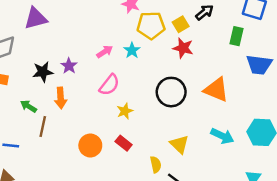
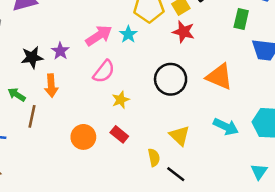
pink arrow: (105, 52) -> (99, 36), size x1.5

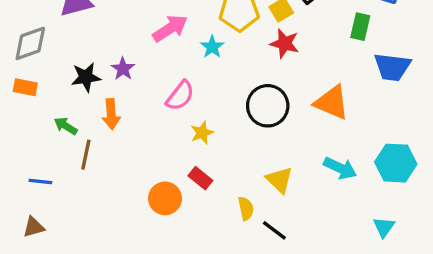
pink arrow: (99, 36) -> (170, 28), moved
orange circle: (83, 137) -> (165, 198), moved

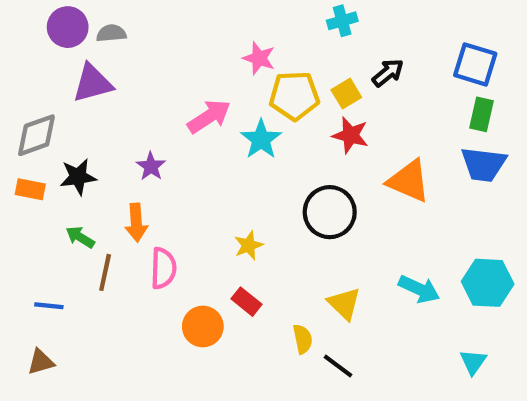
green rectangle: (360, 27) -> (481, 114), moved
cyan star: (212, 47) -> (261, 139), size x1.4
black star: (86, 77) -> (78, 177), moved
pink semicircle: (180, 96) -> (163, 268), moved, turned -36
orange triangle: (332, 102) -> (409, 181), moved

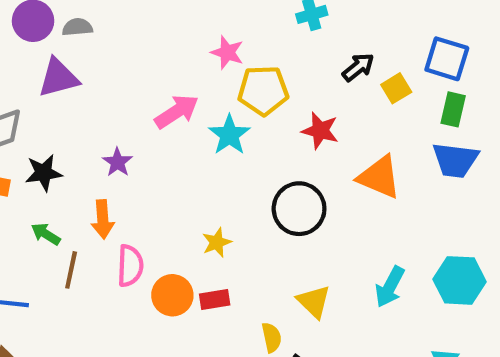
yellow square: (346, 94) -> (396, 88), moved
cyan arrow: (419, 289) -> (390, 287), turned 93
red rectangle: (246, 302) -> (215, 299), turned -48
orange circle: (203, 327) -> (172, 295), moved

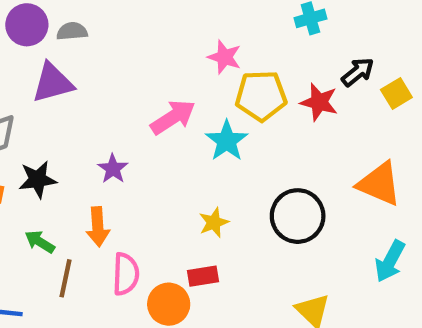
red star: (320, 131) -> (319, 102), moved
yellow star: (217, 242) -> (214, 222), moved
cyan arrow: (390, 287) -> (390, 261), moved
red rectangle: (215, 299) -> (203, 276), moved

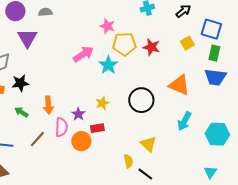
gray semicircle: (72, 31) -> (45, 12), moved
black arrow: (358, 72) -> (183, 11), moved
purple triangle: (53, 83) -> (27, 38), turned -45
purple star: (113, 169) -> (78, 114), moved
brown line: (66, 278) -> (37, 139), moved, turned 30

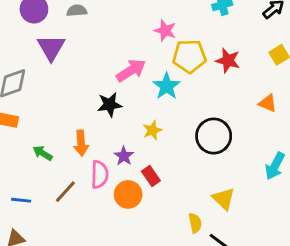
black star: (20, 83) -> (110, 105), moved
orange triangle: (179, 85) -> (268, 103), moved, size x0.6
yellow star: (102, 103) -> (152, 130), moved
red rectangle: (97, 128) -> (151, 176), turned 64

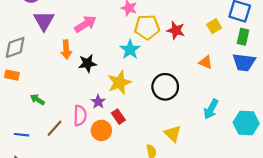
pink arrow: (131, 70) -> (85, 24), moved
yellow star: (152, 130) -> (119, 83), size x1.6
orange arrow: (81, 143) -> (66, 50), moved

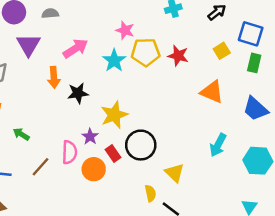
cyan star: (130, 50) -> (114, 61), moved
orange triangle: (206, 62) -> (212, 92), size x1.5
blue trapezoid: (244, 62) -> (255, 109), moved, turned 35
black circle: (165, 87) -> (141, 145), moved

